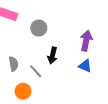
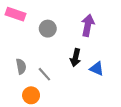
purple arrow: (86, 41) -> (88, 25), moved
black arrow: (52, 55) -> (76, 58), moved

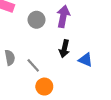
purple arrow: (88, 25) -> (63, 16), moved
orange circle: (31, 95) -> (44, 87), moved

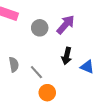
purple arrow: (63, 16) -> (66, 25), turned 30

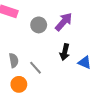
orange circle: (47, 93) -> (19, 84), moved

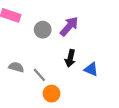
gray semicircle: (14, 60) -> (16, 67), turned -64
orange circle: (19, 84) -> (51, 94), moved

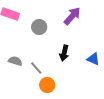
purple arrow: (69, 26) -> (72, 16), moved
blue triangle: (91, 69) -> (93, 59), moved

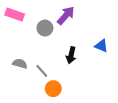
purple arrow: (72, 16) -> (66, 15), moved
blue triangle: (93, 59) -> (101, 46), moved

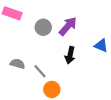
purple arrow: (66, 15) -> (68, 26), moved

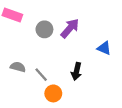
black arrow: (70, 55) -> (76, 71), moved

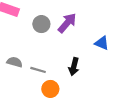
gray line: (41, 75) -> (38, 70), turned -32

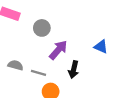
purple arrow: (67, 23) -> (58, 50), moved

